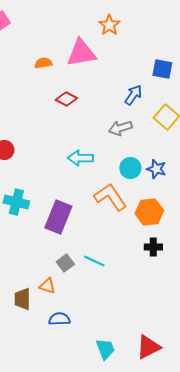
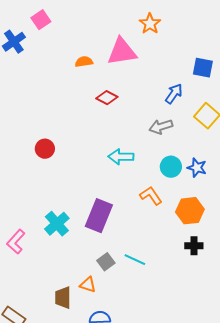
orange L-shape: (110, 197) -> (151, 196), size x0.7
cyan cross: (16, 202) -> (57, 224), moved, turned 35

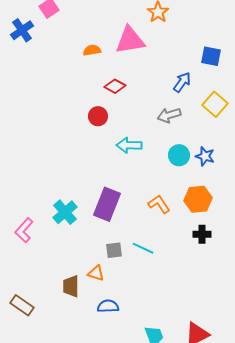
red circle: (45, 149) -> (98, 116), moved
orange L-shape: (151, 196) -> (159, 204), moved
gray square: (106, 262) -> (114, 250), turned 30

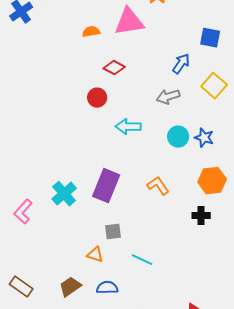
orange hexagon: (198, 199) -> (212, 181), moved
cyan line: (143, 248) -> (142, 260), moved
brown trapezoid: (71, 286) -> (70, 287), moved, turned 55

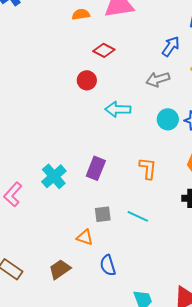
purple rectangle: (106, 186) -> (96, 168), size x0.7
orange L-shape: (158, 186) -> (148, 168), turned 40
cyan line: (142, 260) -> (138, 216), moved
blue semicircle: (107, 288) -> (108, 265), moved, turned -105

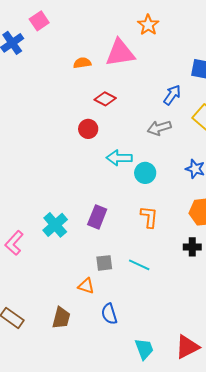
cyan circle: (168, 119) -> (145, 173), moved
brown trapezoid: (60, 269) -> (61, 318), turned 140

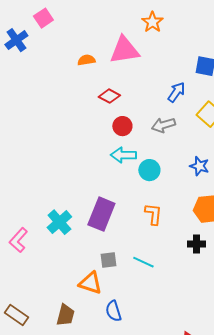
red circle: (88, 129) -> (122, 126), moved
purple rectangle: (97, 217) -> (101, 214), size x1.4
orange triangle: (86, 286) -> (90, 283), size x1.4

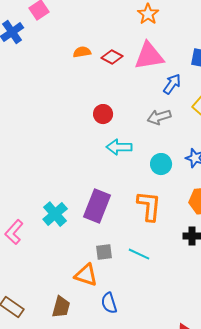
pink triangle: (124, 50) -> (149, 56), moved
red diamond: (109, 96) -> (112, 57), moved
red circle: (122, 126) -> (103, 114), moved
cyan circle: (149, 170) -> (161, 164), moved
orange L-shape: (153, 214) -> (149, 206), size x1.4

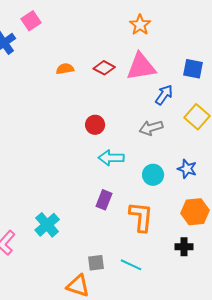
orange semicircle: (82, 52) -> (65, 69), moved
purple rectangle: (97, 206) -> (104, 200), moved, size x0.6

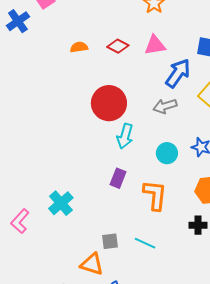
pink triangle: (141, 67) -> (155, 45), size x0.7
blue arrow: (164, 95) -> (178, 73), size x1.4
red circle: (95, 125) -> (109, 103), size x1.8
cyan arrow: (111, 158) -> (125, 136), turned -75

